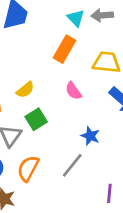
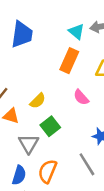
gray line: (72, 165) -> (87, 164), turned -65

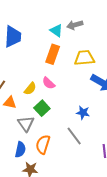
pink semicircle: (81, 97) -> (49, 83), moved

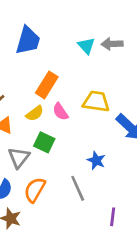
orange rectangle: (53, 54) -> (47, 85), moved
yellow trapezoid: (84, 58) -> (96, 101), moved
green square: (42, 108) -> (44, 142), turned -35

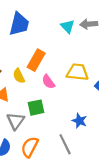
yellow semicircle: (35, 113) -> (19, 76), moved, turned 104
green square: (44, 142) -> (36, 108), turned -35

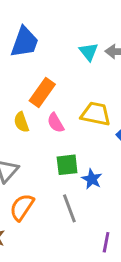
yellow semicircle: (19, 76) -> (21, 122), moved
green square: (36, 108) -> (67, 165), moved

